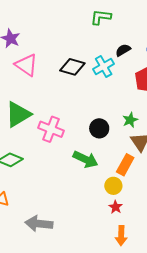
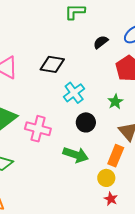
cyan cross: (104, 67) -> (74, 93), moved
green star: (130, 120) -> (115, 102), moved

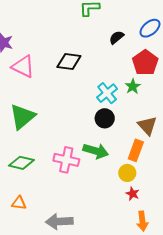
cyan cross: (74, 93) -> (107, 93), moved
green star: (115, 102) -> (133, 86), moved
pink cross: (38, 129) -> (66, 160), moved

